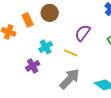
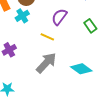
cyan cross: (46, 47) -> (22, 16), moved

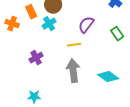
yellow line: (47, 37) -> (74, 45), turned -32
gray arrow: (46, 63) -> (73, 71), turned -50

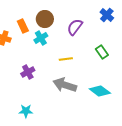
purple semicircle: (86, 25) -> (75, 27), moved
green rectangle: (117, 34) -> (102, 52), moved
gray arrow: (73, 71) -> (65, 85), turned -65

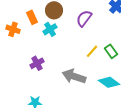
green rectangle: (102, 52) -> (111, 51), moved
yellow line: (66, 59) -> (92, 51), moved, turned -40

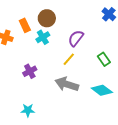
purple semicircle: (84, 18) -> (76, 38), moved
yellow line: (92, 51) -> (69, 59), moved

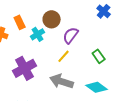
brown circle: (47, 18) -> (52, 19), moved
purple cross: (30, 71) -> (25, 68), size x1.6

